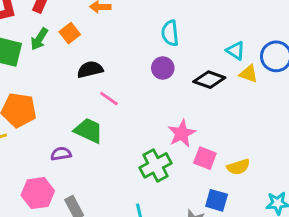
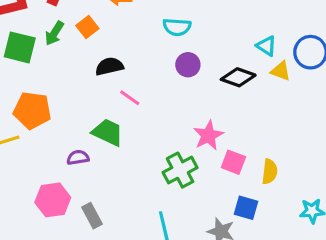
cyan semicircle: (170, 33) -> (177, 27), moved, turned -80
yellow semicircle: (238, 167) -> (270, 172), turned -65

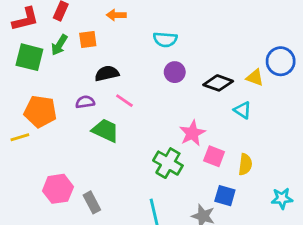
orange square: (87, 27) -> (88, 40), turned 30
cyan triangle: (267, 46) -> (243, 110), moved
purple semicircle: (78, 157) -> (85, 102), moved
green cross: (180, 170) -> (168, 163), turned -32

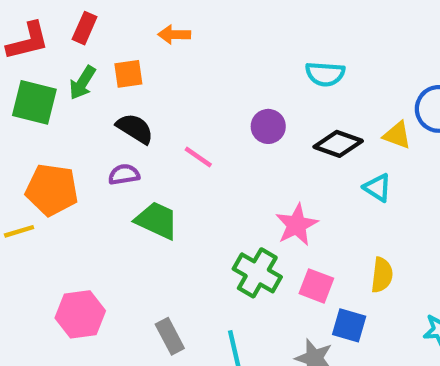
cyan semicircle: (165, 40) -> (325, 74), moved
black semicircle: (107, 73) -> (135, 129), moved, turned 45
pink line: (124, 101) -> (198, 157), moved
pink square: (214, 156) -> (316, 286), moved
gray rectangle: (92, 202) -> (170, 336), moved

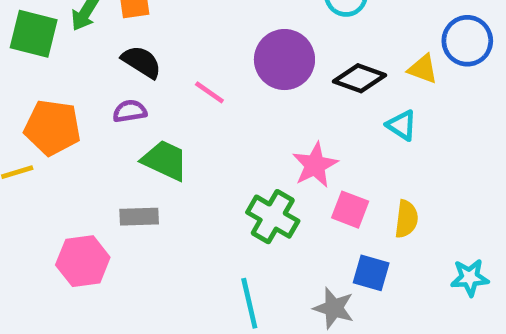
purple circle: (268, 126) -> (284, 60), size x1.6
pink square: (316, 286) -> (350, 210), moved
gray rectangle: (170, 336) -> (139, 217), moved, turned -64

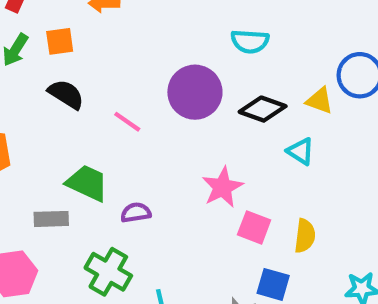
purple semicircle: (130, 111) -> (136, 213), moved
gray rectangle: (139, 217) -> (51, 219), moved
green cross: (273, 217) -> (108, 272), moved

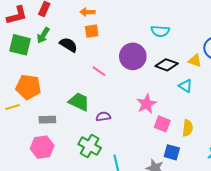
orange square: (60, 41) -> (92, 31), moved
black semicircle: (66, 94) -> (68, 45), moved
gray rectangle: (51, 219) -> (47, 120), moved

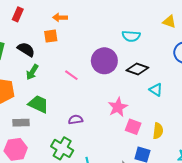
orange square: (92, 31) -> (51, 36), moved
green arrow: (43, 35) -> (32, 72), moved
black semicircle: (68, 45) -> (26, 49), moved
yellow triangle: (195, 61) -> (169, 22), moved
green trapezoid: (79, 102) -> (38, 104), moved

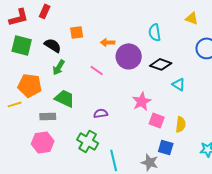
orange arrow: (60, 18) -> (108, 42), moved
cyan semicircle: (131, 36) -> (155, 32), turned 78

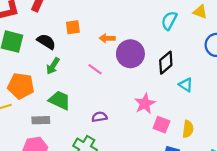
cyan semicircle: (155, 32) -> (169, 21), moved, turned 36
black diamond: (161, 64) -> (166, 63), turned -60

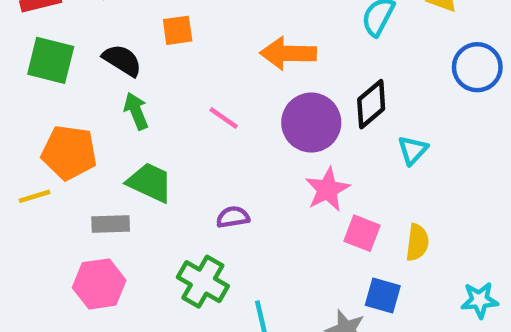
orange arrow: (107, 38) -> (288, 53), moved, size x1.6
purple circle: (130, 54) -> (311, 123), moved
green arrow: (53, 66) -> (136, 111), turned 126
cyan triangle: (186, 85) -> (413, 150), turned 40

